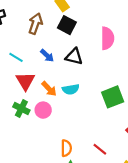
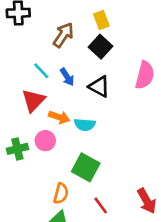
cyan line: (16, 57) -> (41, 71), moved
orange arrow: (49, 89) -> (59, 117), turned -42
green square: (113, 97) -> (86, 167), moved, turned 35
green cross: (21, 108) -> (17, 149), moved, turned 35

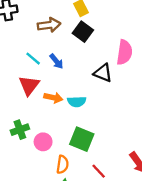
brown arrow: (63, 35) -> (49, 25), turned 55
black triangle: (99, 86) -> (103, 73), moved
pink circle: (45, 141) -> (43, 142), moved

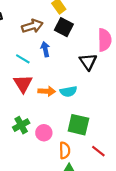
blue arrow: (56, 61) -> (45, 49), moved, turned -144
black triangle: (103, 73) -> (88, 62), turned 42

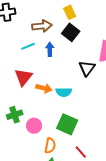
cyan line: (23, 59) -> (28, 46), moved, turned -64

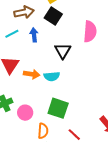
black triangle: (87, 68) -> (63, 51), moved

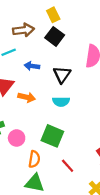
blue arrow: (34, 35) -> (32, 66), moved, turned -80
cyan semicircle: (52, 76) -> (61, 102), moved

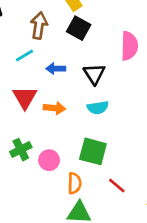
brown arrow: (23, 30) -> (39, 25), turned -66

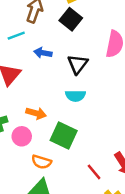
orange arrow: (54, 108) -> (36, 113), moved
orange semicircle: (75, 183) -> (41, 162), turned 96
red line: (117, 186) -> (94, 172), moved

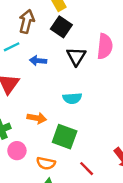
black triangle: (78, 64) -> (76, 56), moved
pink circle: (22, 136) -> (17, 151), moved
red line: (94, 172) -> (87, 169), moved

